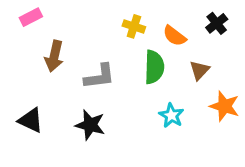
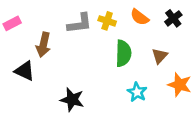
pink rectangle: (31, 17) -> (12, 23), moved
orange semicircle: (175, 36) -> (140, 17), moved
gray L-shape: (100, 76) -> (80, 23), moved
black triangle: (31, 120) -> (25, 71), moved

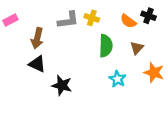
orange semicircle: (140, 17) -> (128, 21), moved
black cross: (173, 18) -> (149, 16), turned -32
black triangle: (25, 71) -> (37, 64), moved

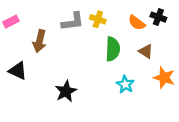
brown triangle: (137, 48) -> (146, 51), turned -40
black triangle: (37, 64) -> (18, 71), moved
black star: (62, 85) -> (66, 91), turned 30

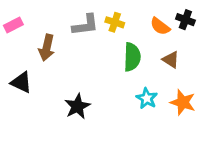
orange star: (164, 78) -> (183, 102), moved

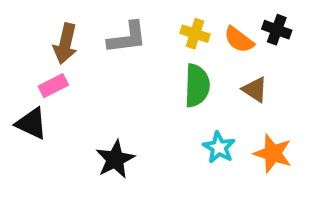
yellow cross: (115, 22) -> (195, 34), moved
pink rectangle: (13, 25) -> (53, 86), moved
brown arrow: (47, 48) -> (65, 44), moved

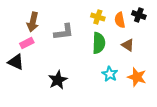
gray L-shape: (127, 38) -> (64, 32), moved
orange semicircle: (239, 40) -> (120, 20), turned 42

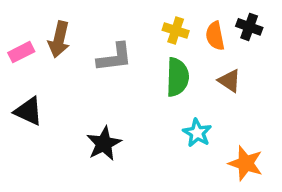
pink rectangle: (27, 43) -> (21, 52), moved
orange star: (137, 77) -> (246, 163), moved

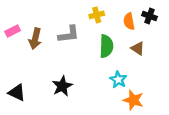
yellow cross: (176, 30) -> (97, 15), moved, turned -32
brown arrow: (59, 39) -> (35, 39), moved
black triangle: (28, 111) -> (17, 93), moved
orange star: (246, 163) -> (133, 100), moved

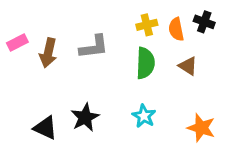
yellow cross: (97, 15) -> (147, 25), moved
cyan star: (118, 80) -> (144, 116), moved
black triangle: (17, 93) -> (45, 128), moved
orange star: (133, 100) -> (201, 128), moved

